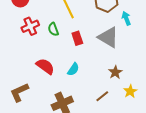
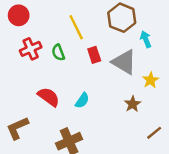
red rectangle: (77, 38) -> (94, 55), moved
yellow star: (130, 91) -> (151, 80), moved
brown line: (102, 96) -> (154, 133), moved

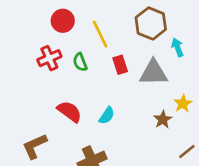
red circle: (19, 15) -> (63, 21), moved
gray triangle: (124, 62) -> (153, 73), turned -32
yellow star: (151, 80) -> (183, 104), moved

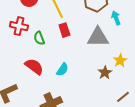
red cross: (49, 58) -> (19, 26), turned 36
green semicircle: (80, 62) -> (39, 38), moved
red rectangle: (120, 65) -> (64, 30), moved

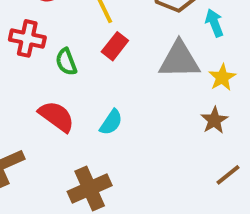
red rectangle: (64, 30) -> (115, 46), turned 56
yellow star: (120, 60) -> (222, 77), moved
brown star: (105, 73) -> (214, 120), moved

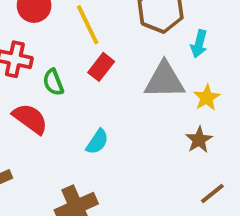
cyan arrow: (214, 23) -> (199, 44), turned -144
red semicircle: (57, 116) -> (30, 119), moved

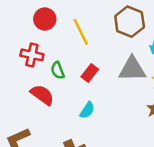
red rectangle: (101, 67) -> (90, 73), moved

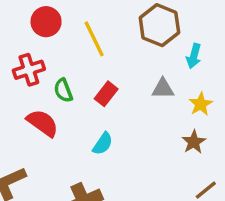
red cross: (32, 55) -> (29, 70), turned -30
gray triangle: (132, 69) -> (163, 89), size x0.6

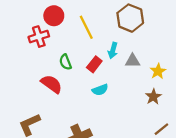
cyan arrow: (194, 56) -> (113, 50), moved
red cross: (29, 70) -> (39, 37), moved
cyan semicircle: (103, 144) -> (100, 90), moved, turned 35

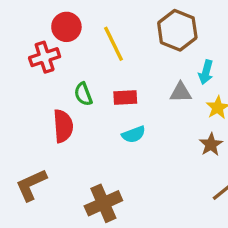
cyan arrow: (113, 50) -> (206, 72), moved
red rectangle: (94, 64) -> (125, 97), turned 49
red semicircle: (52, 84) -> (63, 126), turned 50

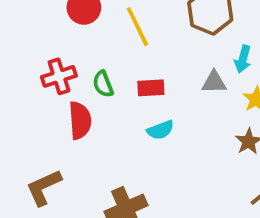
red cross: (45, 57) -> (59, 76), moved

